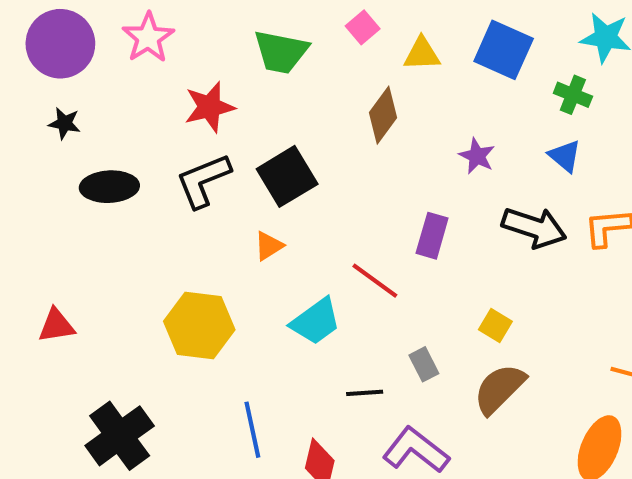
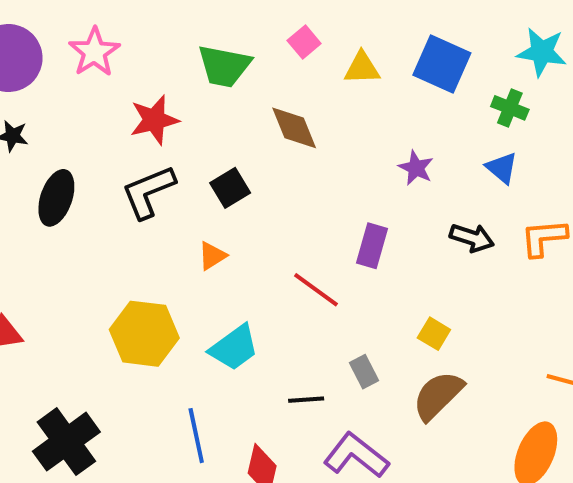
brown diamond: (383, 115) -> (294, 128), moved, turned -58
black square: (287, 176) -> (230, 188), size x0.7
black ellipse: (109, 187) -> (56, 198), turned -68
black arrow: (534, 227) -> (472, 238), size x0.7
cyan trapezoid: (316, 321) -> (234, 348), moved

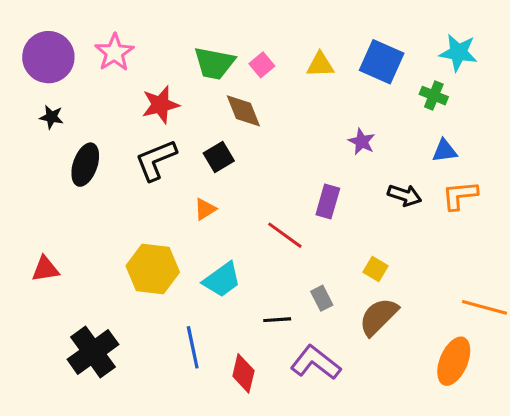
pink square: (304, 42) -> (262, 65), moved
brown diamond: (294, 128) -> (243, 111), moved
blue triangle: (502, 168) -> (445, 151), moved, turned -48

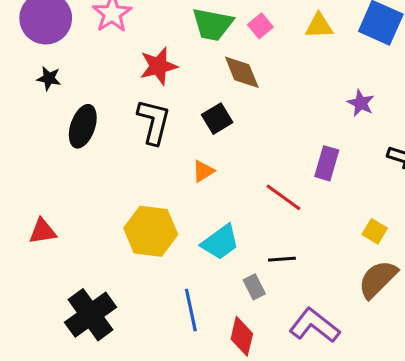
black L-shape: (156, 160) -> (154, 122), turned 126
gray rectangle: (322, 298) -> (254, 287), moved
black line: (277, 320) -> (282, 259), moved

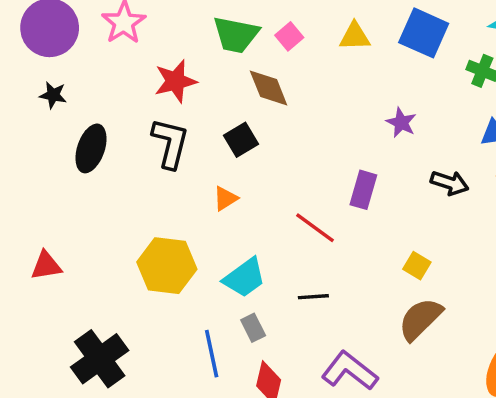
gray rectangle: (254, 287) -> (253, 328), moved

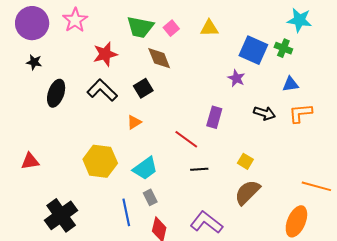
blue square: (424, 33) -> (253, 50), moved
black L-shape: (170, 143) -> (102, 90), turned -60
black line: (313, 297) -> (199, 169), moved

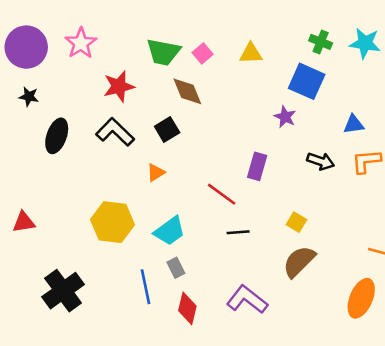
green cross: (283, 48) -> (321, 42), moved

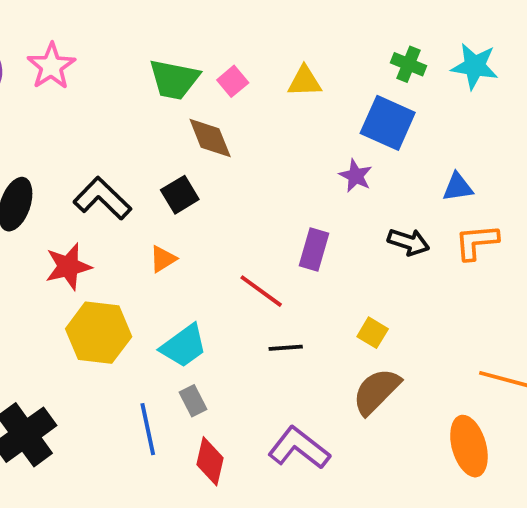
red star: (119, 86) -> (68, 267), moved
orange ellipse: (361, 298) -> (469, 446), turned -39

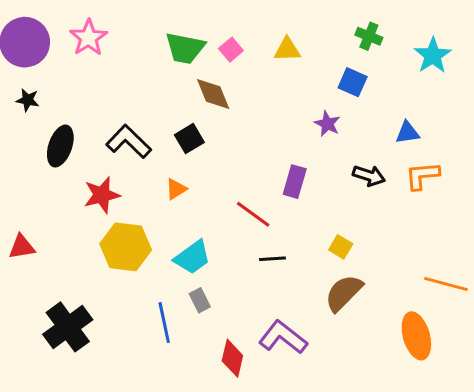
cyan star: (475, 66) -> (433, 55), moved, turned 30
blue square: (388, 123) -> (353, 82), size x0.7
red diamond: (210, 461) -> (232, 358), moved

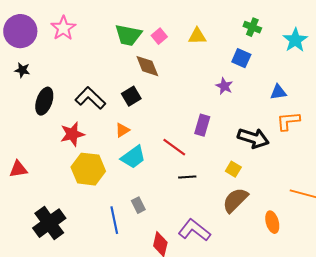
black arrow: (369, 176) -> (253, 138), moved, size x1.4
cyan trapezoid: (192, 257) -> (133, 157), moved
orange ellipse: (416, 336) -> (272, 222), moved, size x0.7

